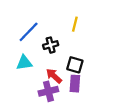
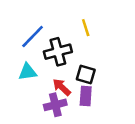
yellow line: (75, 24) -> (86, 28), turned -32
black cross: (51, 45) -> (58, 52), size x1.5

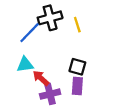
black cross: (58, 52) -> (50, 18), moved
red arrow: (62, 87) -> (41, 78), moved

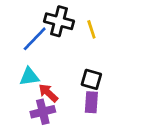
black cross: (50, 18) -> (59, 21), turned 30
purple cross: (50, 94) -> (43, 112), moved

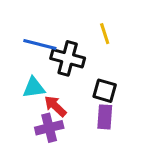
black cross: (59, 21) -> (68, 58), moved
blue line: (35, 39) -> (40, 44), turned 60

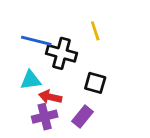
red arrow: (55, 106) -> (50, 97), turned -30
purple rectangle: (105, 117) -> (83, 117), moved, turned 35

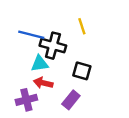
cyan triangle: (31, 80) -> (40, 64), moved
purple cross: (45, 117) -> (26, 100), moved

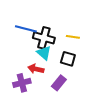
yellow line: (82, 26) -> (73, 37), moved, turned -64
cyan triangle: (40, 64) -> (44, 53), moved, turned 49

